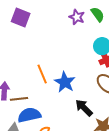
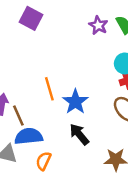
brown line: (19, 99) -> (18, 116), turned 66
black arrow: (84, 108) -> (79, 134), moved

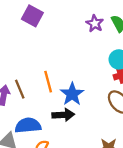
brown line: (18, 116) -> (20, 89), moved
black arrow: (79, 134) -> (63, 115), moved, turned 125

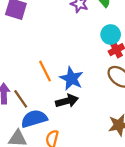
brown line: (20, 89) -> (21, 99), moved

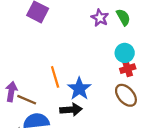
brown line: (21, 99) -> (27, 100), turned -42

